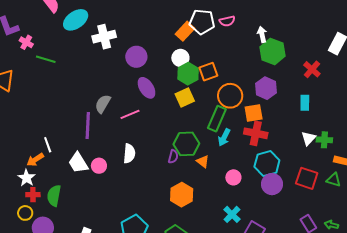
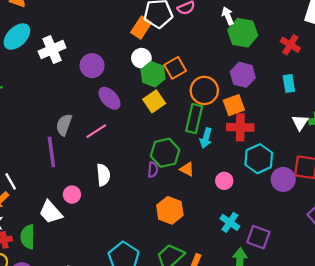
white trapezoid: (78, 163) -> (51, 212), moved
purple circle: (272, 184) -> (283, 179), moved

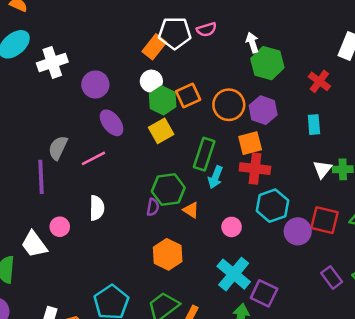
orange circle: (204, 90) -> (229, 105), moved
cyan cross: (230, 222) -> (234, 274), size x1.5

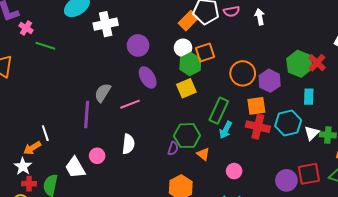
white arrow: (252, 43) -> (260, 17), moved
green hexagon: (267, 63) -> (299, 64), moved
orange square: (188, 95) -> (205, 52), moved
cyan hexagon: (272, 206) -> (288, 123), moved
red square: (325, 220) -> (309, 174), turned -30

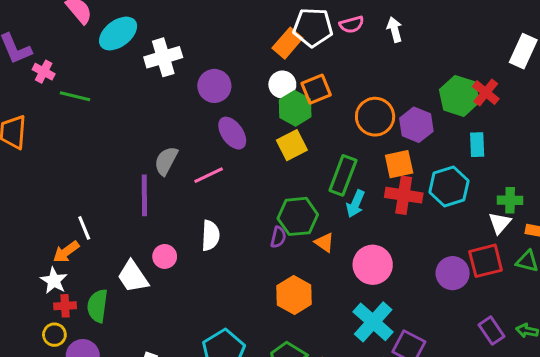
white triangle: (312, 133) -> (500, 223), moved
pink circle: (234, 171) -> (373, 265), size x1.6

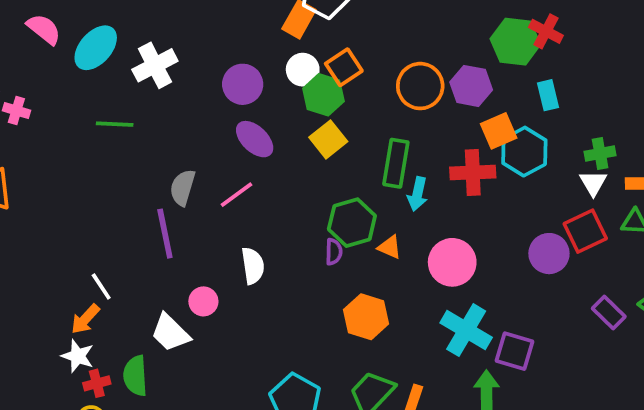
purple circle: (214, 86) -> (243, 84), moved
green line: (75, 96) -> (115, 124), moved
orange square: (399, 164) -> (499, 131), moved

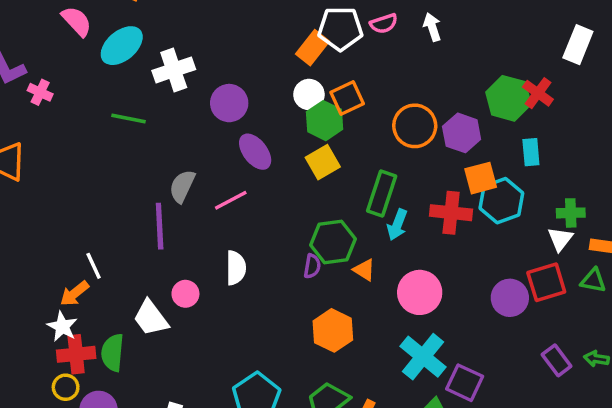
purple circle: (243, 84) -> (229, 103), moved
red cross: (97, 383) -> (76, 354), size x1.5

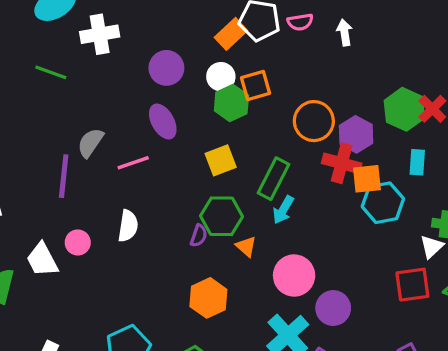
purple circle: (229, 103) -> (166, 68), moved
yellow square: (323, 162) -> (221, 160), moved
red cross: (451, 213) -> (342, 163), moved
purple circle: (510, 298) -> (333, 308), moved

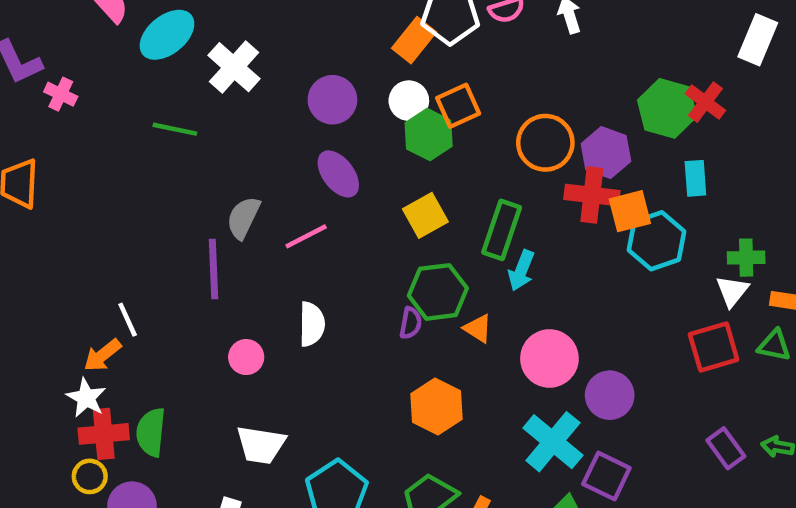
white cross: (100, 34) -> (234, 67), turned -30
white trapezoid: (42, 260) -> (261, 445), moved, turned -45

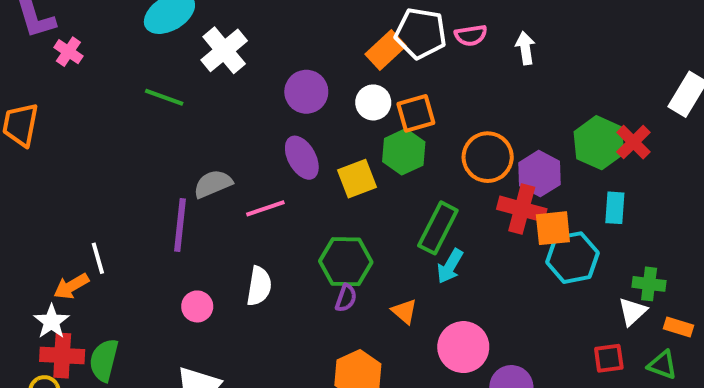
green hexagon: (429, 135) -> (404, 152), moved
yellow square: (425, 215) -> (357, 179), moved
gray semicircle: (243, 218) -> (213, 184), turned 33
green hexagon: (438, 292) -> (346, 262), moved
red square: (714, 347) -> (609, 358), size x0.7

